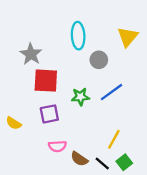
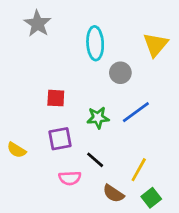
gray star: (31, 54) -> (38, 24), moved
red square: (46, 81) -> (56, 98), size x0.6
brown semicircle: (79, 159) -> (113, 194), moved
black line: (102, 163) -> (95, 160), moved

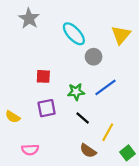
cyan ellipse: (95, 43) -> (74, 34), turned -40
black line: (95, 160) -> (83, 118), moved
pink semicircle: (70, 178) -> (30, 150), moved
green square: (151, 198) -> (127, 153), moved

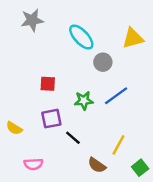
gray star: (29, 18) -> (32, 20), turned 30
yellow triangle: (121, 35) -> (133, 38), turned 35
black line: (83, 118) -> (73, 138), moved

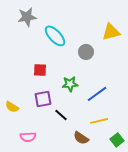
cyan ellipse: (81, 37) -> (55, 36), moved
blue line: (116, 96) -> (97, 94), moved
yellow line: (118, 145) -> (99, 121), turned 48

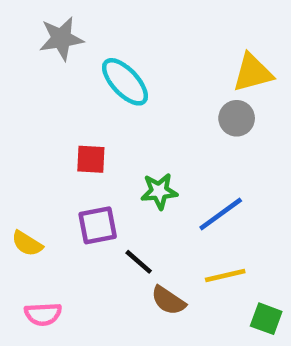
gray circle: (86, 52) -> (237, 118), moved
pink semicircle: (28, 137) -> (43, 314), moved
brown semicircle: (81, 138) -> (168, 300), moved
green square: (117, 140) -> (266, 319), turned -32

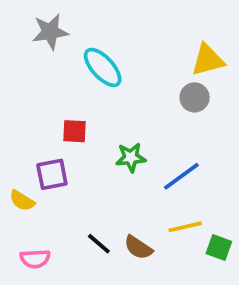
purple square: (98, 225) -> (52, 174), moved
black line: (139, 262) -> (99, 244), moved
green square: (266, 319) -> (219, 247), moved

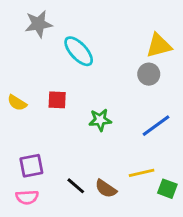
purple square: (52, 174) -> (31, 166), moved
blue line: (181, 176) -> (156, 126), moved
yellow semicircle: (22, 201) -> (17, 103), moved

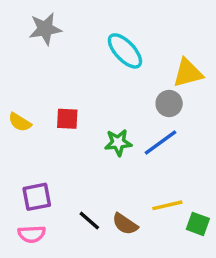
yellow triangle: (159, 45) -> (188, 73), moved
cyan ellipse: (79, 51) -> (125, 51), moved
gray circle: (149, 74) -> (169, 104), moved
blue line: (156, 126) -> (161, 143), moved

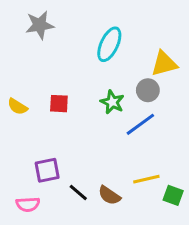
cyan ellipse: (125, 51) -> (109, 44), turned 68
green star: (118, 143) -> (112, 102), moved, turned 30
purple square: (37, 197) -> (47, 170), moved

